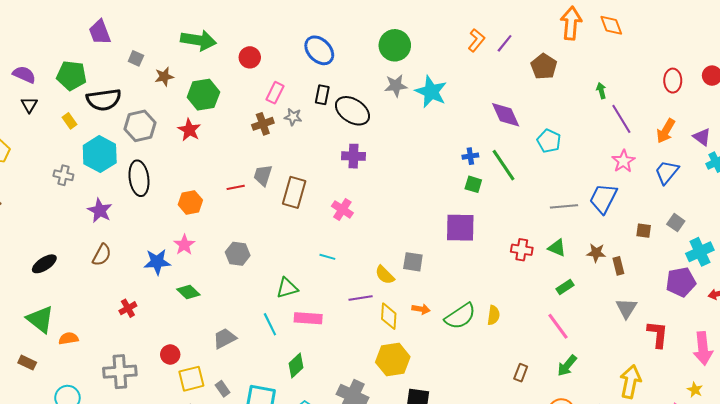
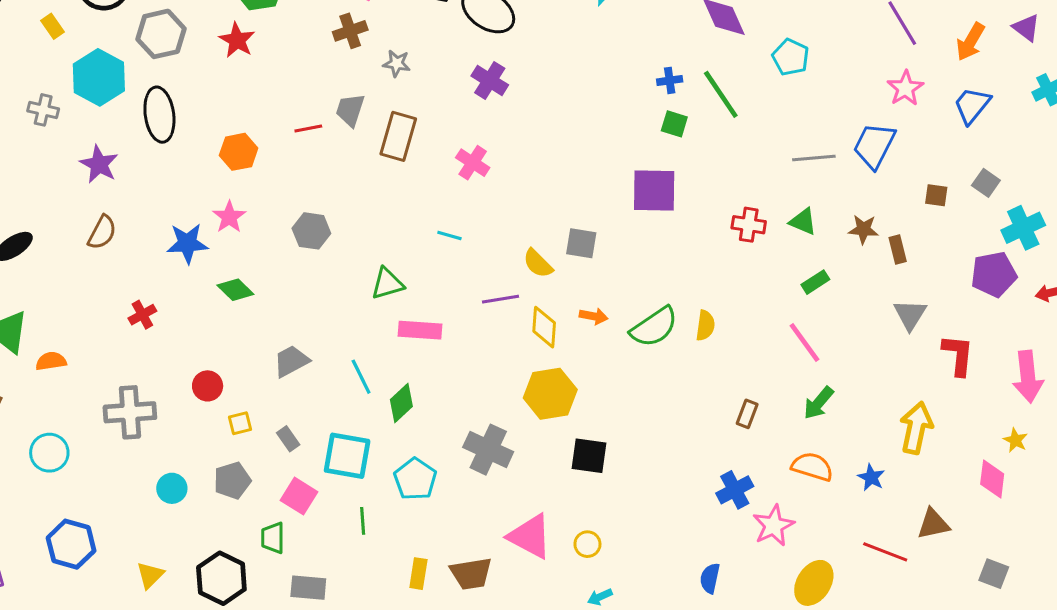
gray star: (293, 117) -> (397, 63), moved
purple triangle: (702, 137) -> (1026, 28), moved
purple cross: (354, 156) -> (490, 80), turned 30
cyan line: (270, 324) -> (361, 377), moved
yellow square: (191, 379) -> (240, 423), size x0.6

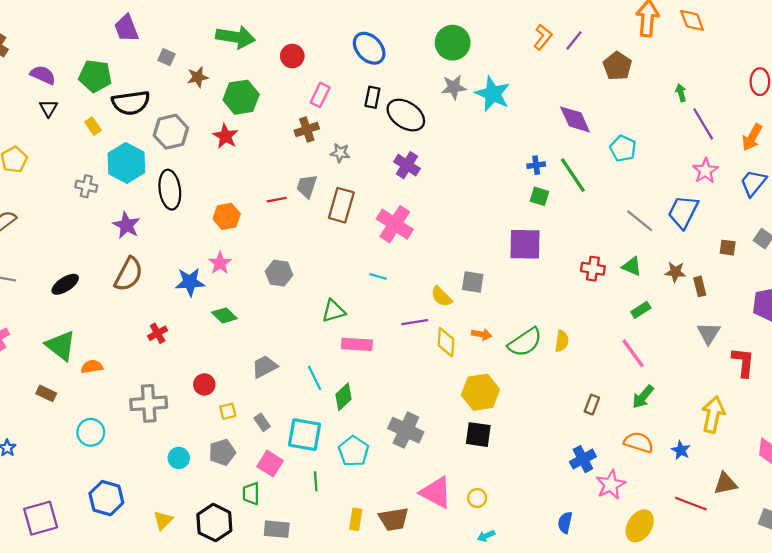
gray line: (814, 158) -> (640, 221), turned 44
pink cross: (473, 163) -> (395, 224), size x1.5
brown semicircle: (102, 232) -> (129, 274), size x1.4
yellow hexagon: (550, 394) -> (480, 392), moved

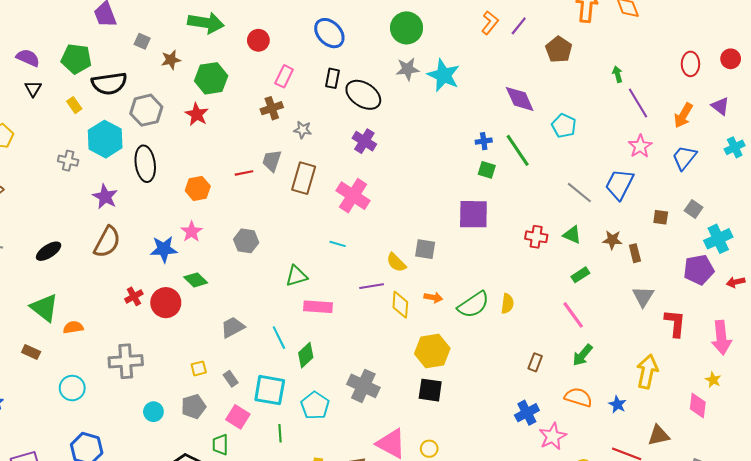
red circle: (204, 384) -> (166, 303), moved, size x1.5

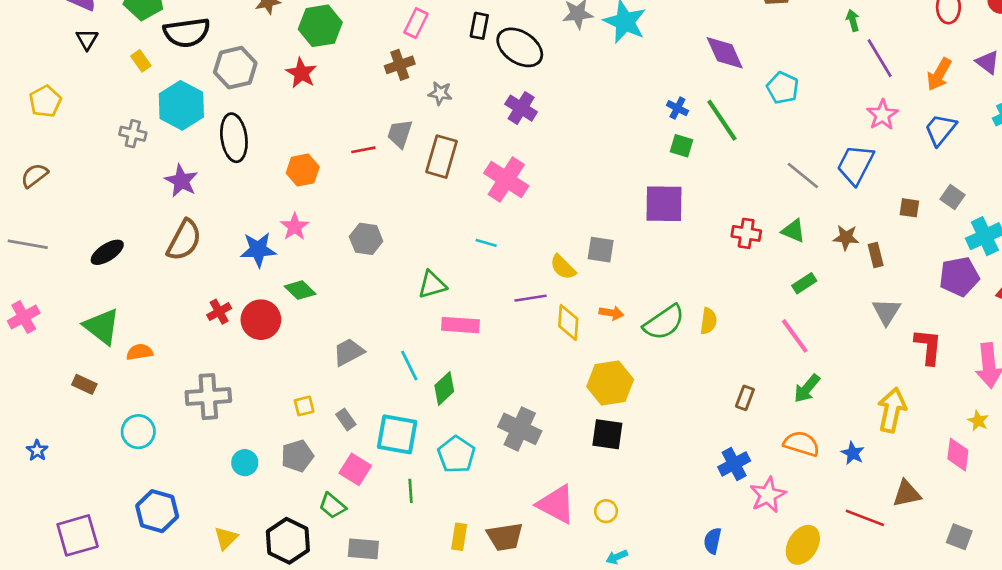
blue cross: (484, 141) -> (677, 108), turned 35
green trapezoid: (220, 445) -> (332, 506), turned -50

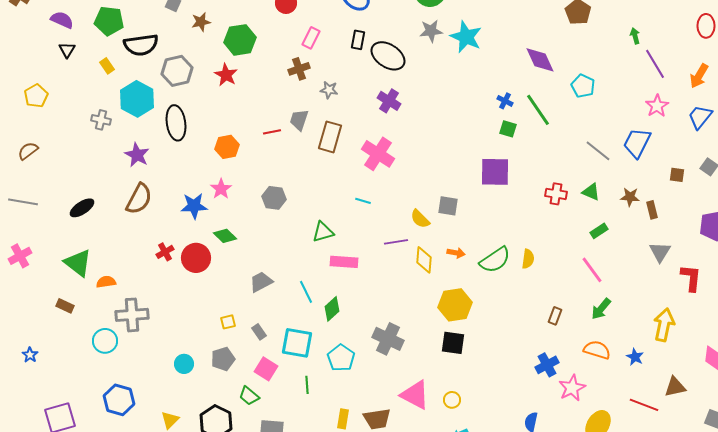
gray cross: (208, 397) -> (132, 315), moved

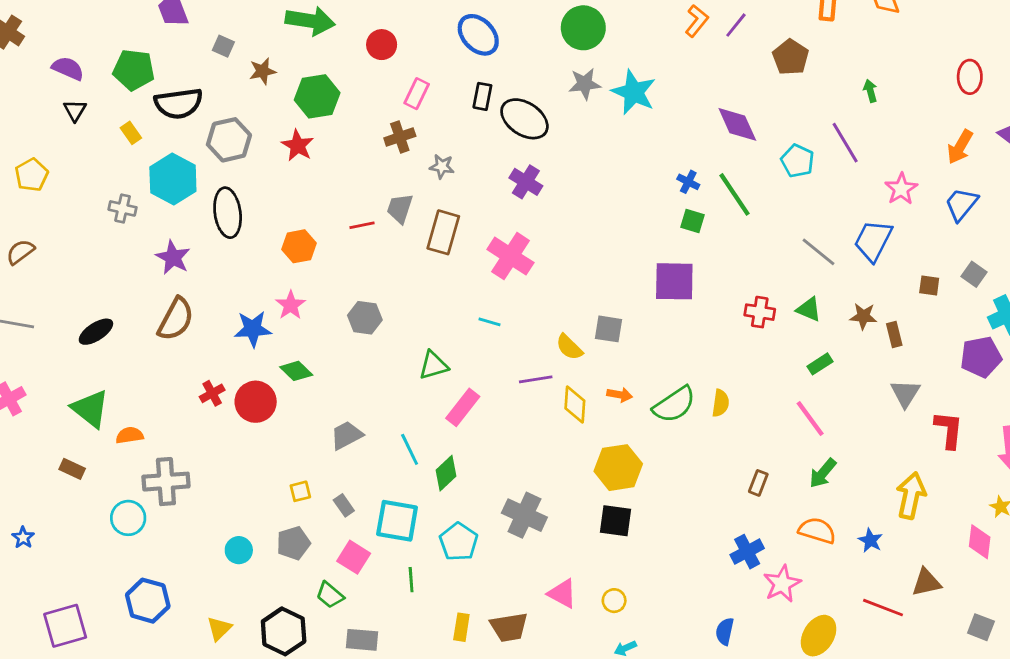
purple line: (655, 64) -> (845, 143), moved
pink rectangle: (344, 262) -> (463, 407), turned -56
pink triangle: (415, 395) -> (562, 594), size x0.7

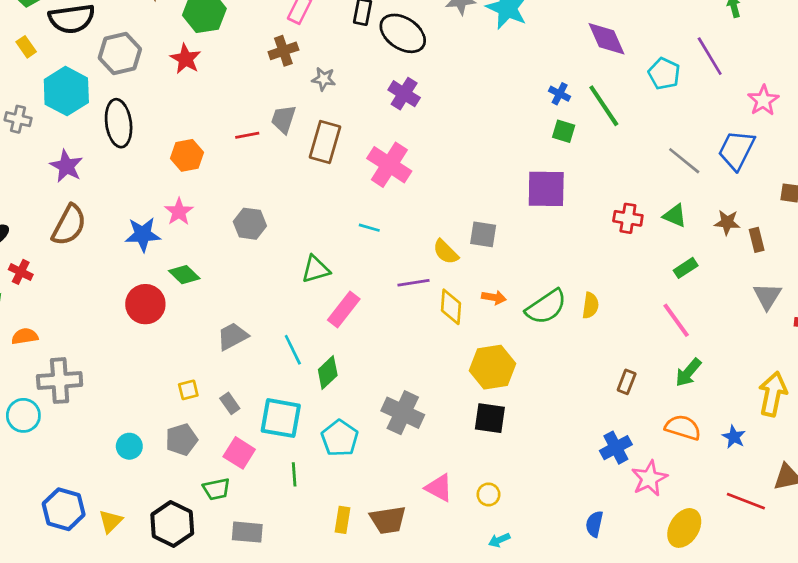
red cross: (212, 393) -> (21, 272), moved, turned -35
green trapezoid: (330, 595) -> (216, 489), turned -52
blue hexagon: (148, 601) -> (64, 509), moved

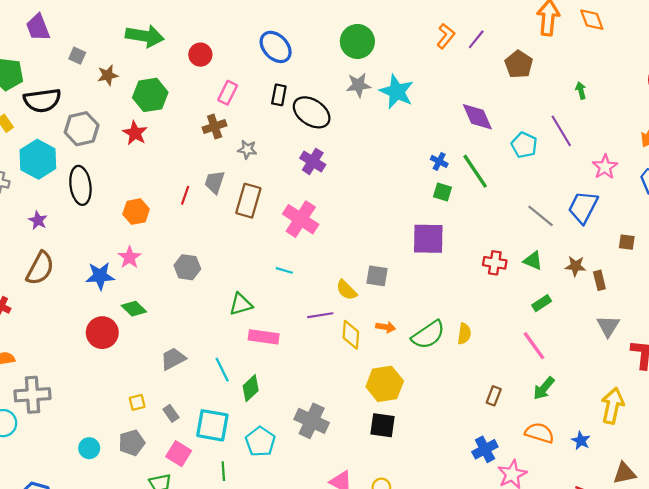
red line: (247, 135) -> (185, 195), turned -60
purple star: (66, 166) -> (38, 220), size x0.7
pink rectangle: (344, 310) -> (264, 337), turned 60

